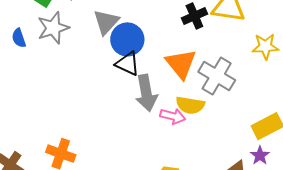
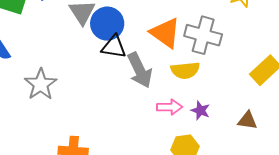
gray star: (53, 28) -> (41, 84), moved
pink arrow: (173, 116) -> (170, 107), moved
purple star: (260, 155) -> (200, 110), moved

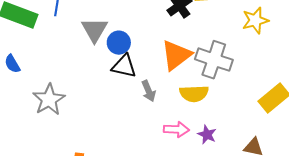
blue circle: (107, 24) -> (119, 43), size x0.7
orange triangle: (165, 33) -> (176, 55), turned 44
gray arrow: (140, 70) -> (149, 91), size x0.6

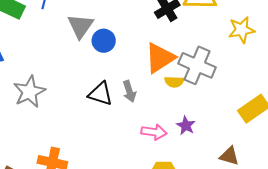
black triangle: (124, 66) -> (100, 94), moved
yellow semicircle: (194, 94) -> (174, 82), moved, size x0.7
purple star: (207, 135) -> (186, 126), moved

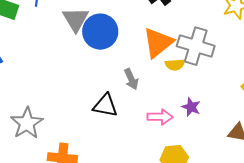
blue circle: (104, 41) -> (100, 32), size x1.5
gray star: (29, 92) -> (27, 123), moved
black triangle: (100, 94) -> (105, 105), moved

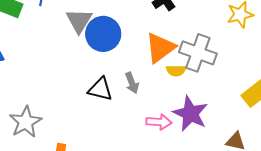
black triangle: (105, 105) -> (100, 89), moved
purple star: (191, 107) -> (190, 114), size x1.8

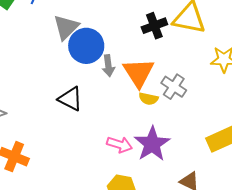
orange triangle: (160, 48) -> (139, 73), turned -40
gray cross: (198, 53) -> (174, 87), size x0.7
gray arrow: (132, 83) -> (108, 66), moved

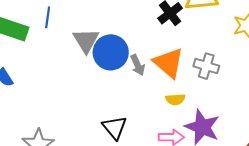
black triangle: (70, 99) -> (115, 128), moved, turned 40
yellow semicircle: (148, 99) -> (175, 99), moved

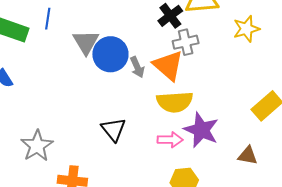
gray cross: (206, 66) -> (186, 42), moved, turned -30
yellow semicircle: (175, 99) -> (175, 102), size x1.8

